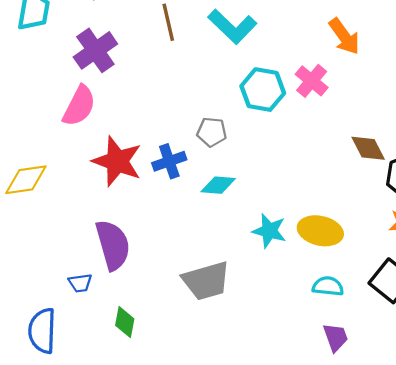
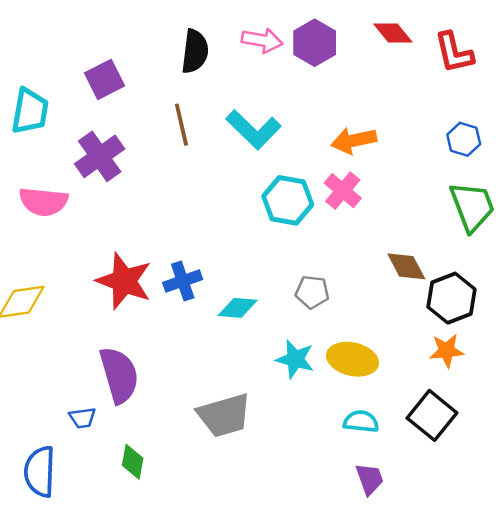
orange arrow: (344, 36) -> (354, 141), moved, turned 114
pink semicircle: (79, 106) -> (43, 202), moved, turned 69
gray pentagon: (212, 132) -> (312, 292), moved

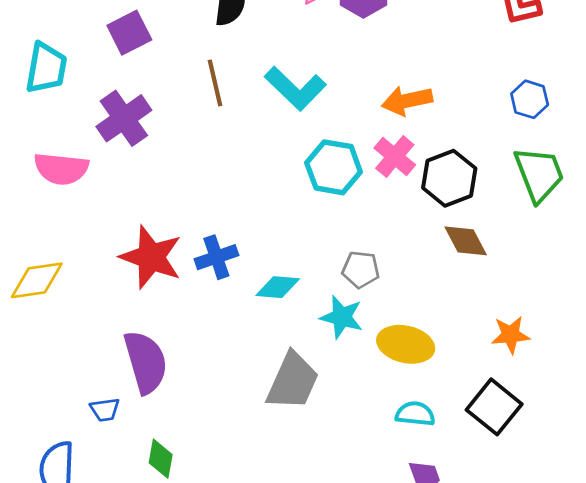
black hexagon: (451, 298) -> (449, 178), moved
cyan star: (295, 359) -> (342, 317), moved
gray trapezoid: (224, 415) -> (293, 381), moved, turned -50

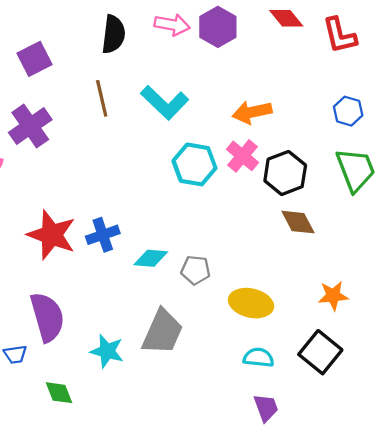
gray pentagon: (361, 269) -> (196, 270), moved
cyan star: (342, 317) -> (107, 351), moved
green diamond: (161, 459) -> (59, 393), turned -32

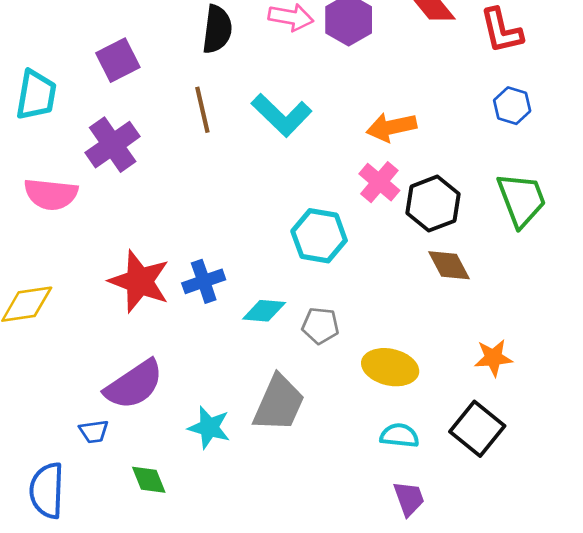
blue hexagon: (348, 111) -> (512, 106), moved
cyan hexagon: (194, 164) -> (319, 236), moved
purple semicircle: (47, 317) -> (134, 385), turned 72

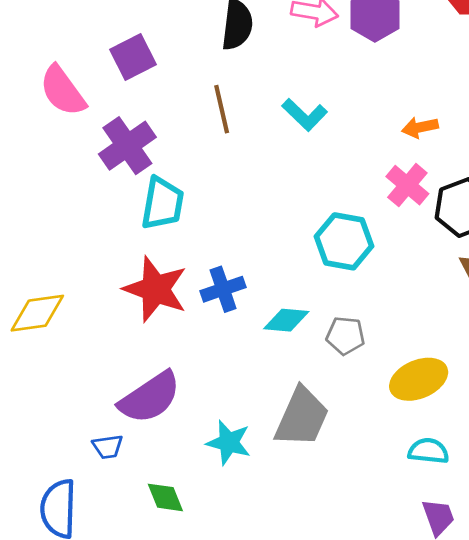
cyan trapezoid: (36, 95) -> (163, 203), moved
cyan L-shape: (281, 115) -> (305, 115), size x0.7
orange arrow: (391, 127) -> (420, 127), size x0.7
pink semicircle: (51, 194) -> (63, 91), moved, turned 48
yellow ellipse: (390, 367) -> (419, 379), turned -36

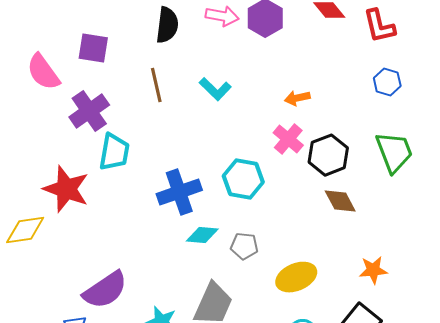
purple square: (133, 57) -> (93, 48), turned 36
red star: (155, 289) -> (66, 189), moved
blue cross: (223, 289) -> (179, 192), moved, size x1.4

